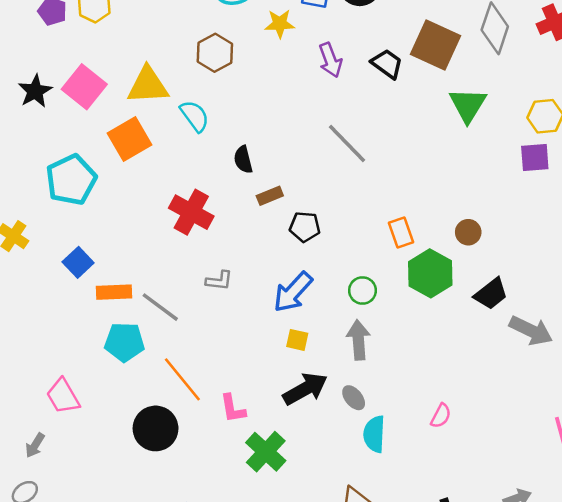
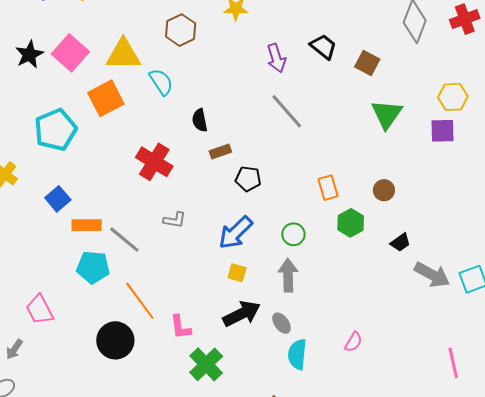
brown square: (435, 45) -> (367, 63), moved, size x0.6
purple arrow: (330, 60) -> (276, 58), moved
green triangle: (468, 105) -> (387, 114), moved
green hexagon: (430, 273) -> (351, 223), size x0.7
black trapezoid: (491, 294) -> (400, 242), size x0.7

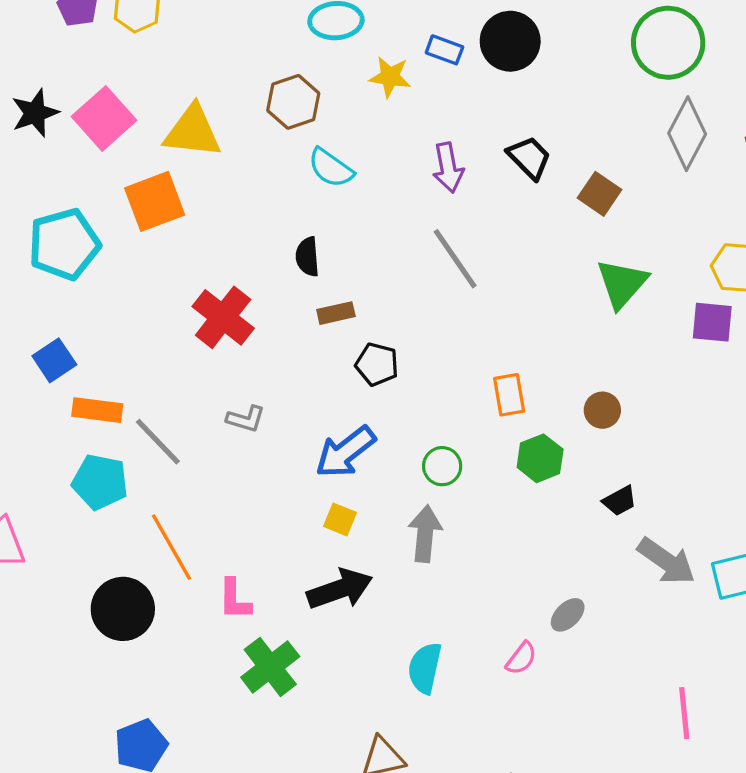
cyan semicircle: (161, 82) -> (331, 168), moved, turned 152
gray ellipse: (282, 323) -> (568, 615), moved, turned 75

